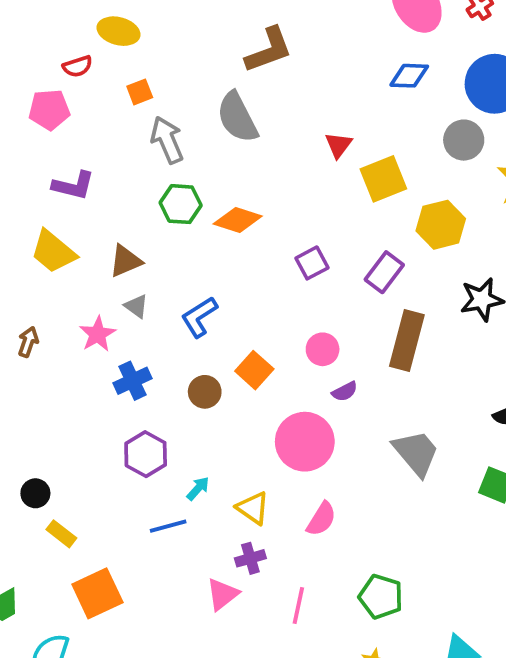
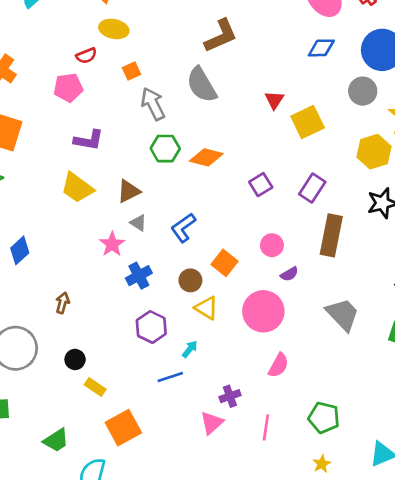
yellow hexagon: (441, 225) -> (374, 152), moved
brown arrow: (28, 342) -> (63, 303), moved
yellow triangle: (253, 508) -> (207, 308), moved

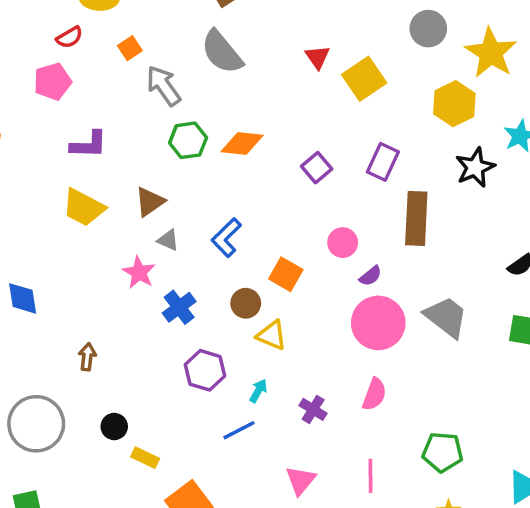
blue diamond: (20, 250) -> (23, 298), turned -48
pink circle: (263, 311) -> (378, 323), moved
purple cross: (230, 396) -> (313, 409), moved, turned -30

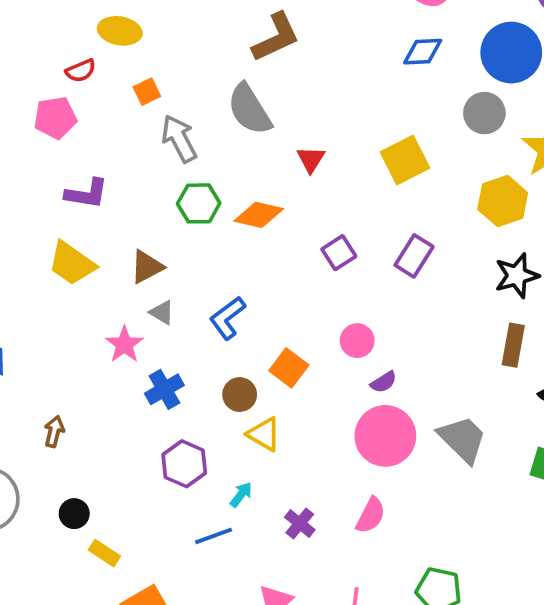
red triangle: (317, 57) -> (311, 159), moved
brown rectangle: (416, 218) -> (513, 345), moved, size x0.7

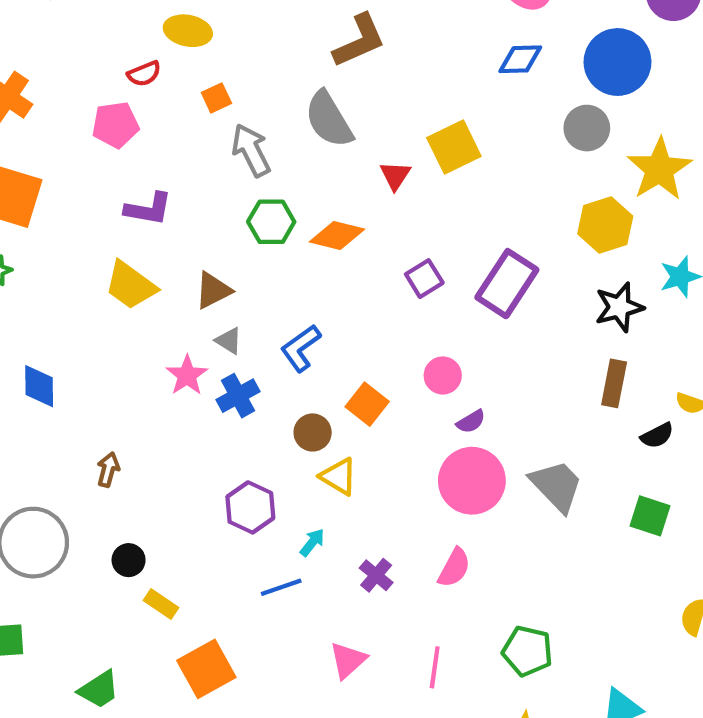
yellow square: (405, 160) -> (454, 147), moved
purple rectangle: (414, 256) -> (507, 284), size x1.4
blue cross: (164, 389) -> (238, 396), moved

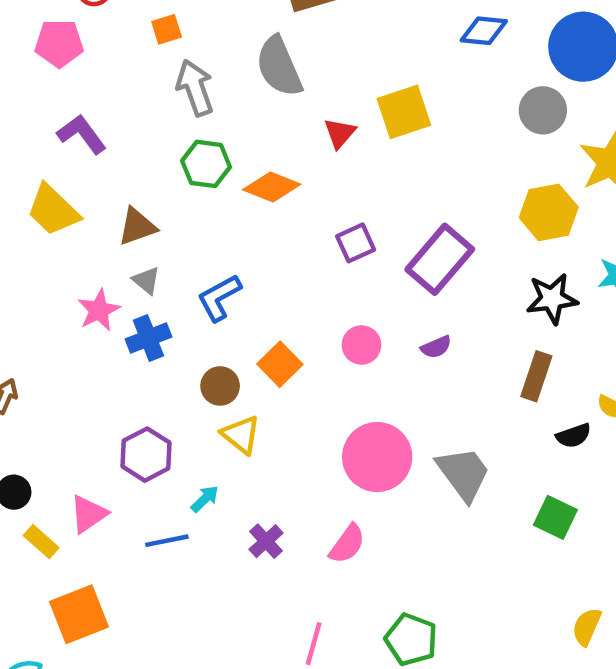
purple L-shape: (148, 209) -> (82, 134), turned -144
purple semicircle: (471, 422) -> (436, 347), moved
pink triangle: (348, 660) -> (88, 514), moved

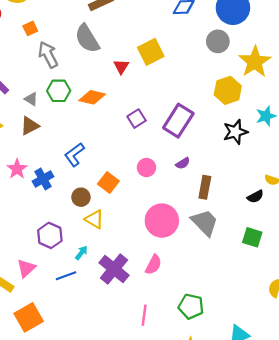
gray triangle: (146, 280) -> (31, 99), moved
brown rectangle: (536, 376) -> (205, 187), moved
purple cross: (266, 541) -> (114, 269), size x1.8

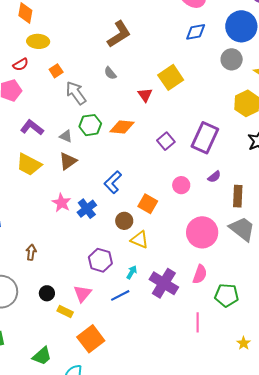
gray semicircle: (87, 39) -> (110, 73), size x0.5
green pentagon: (191, 306) -> (227, 295), moved

